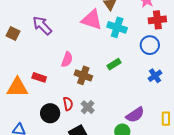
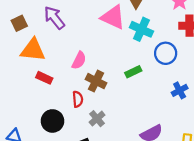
brown square: (13, 34) -> (19, 23), turned 32
blue circle: (150, 45) -> (166, 53), moved
orange triangle: (17, 87) -> (33, 50), moved
red semicircle: (68, 104) -> (78, 99), moved

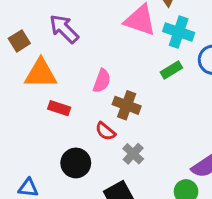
green rectangle: (133, 72) -> (171, 70), moved
red semicircle: (78, 99) -> (105, 131), turned 140

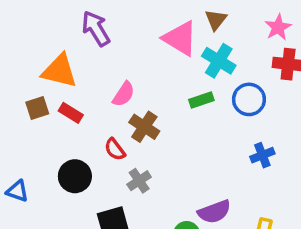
brown square: (19, 41) -> (37, 108), moved

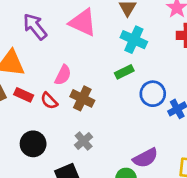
pink triangle: (180, 38) -> (83, 23), moved
blue circle: (249, 99) -> (153, 94), moved
red semicircle: (115, 149) -> (49, 101), moved

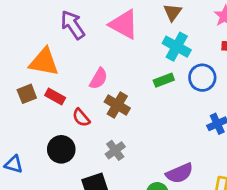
blue circle: (153, 94) -> (202, 78), moved
red semicircle: (49, 101) -> (81, 118), moved

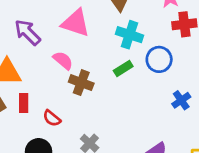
pink semicircle: (99, 79) -> (63, 60), moved, turned -70
red rectangle: (55, 97) -> (24, 103), turned 72
brown cross: (117, 105) -> (81, 83), moved

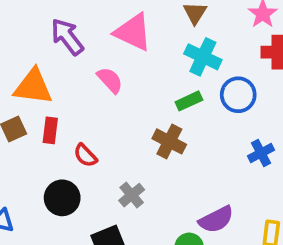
brown cross: (81, 83) -> (169, 141), moved

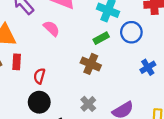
red semicircle: (85, 155) -> (39, 76), turned 63
gray cross: (132, 195) -> (88, 104), moved
black circle: (62, 198) -> (39, 102), moved

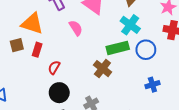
green rectangle: (101, 38) -> (118, 48), size x1.5
black circle: (39, 102) -> (59, 93), moved

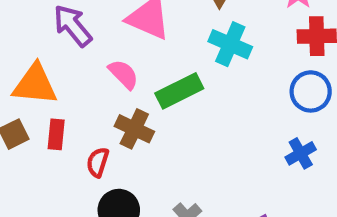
green rectangle: (118, 48) -> (179, 91), moved
blue circle: (146, 50) -> (311, 91), moved
brown cross: (102, 69) -> (134, 129), moved

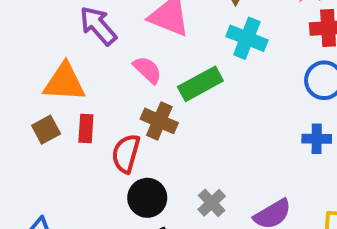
blue cross: (301, 153) -> (317, 139), turned 32
red semicircle: (98, 162) -> (126, 153), size x1.4

